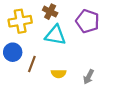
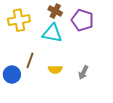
brown cross: (50, 12) -> (55, 11), moved
blue circle: (13, 52) -> (12, 75), moved

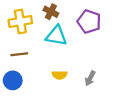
brown cross: (55, 11) -> (51, 12), moved
brown line: (30, 60) -> (19, 54), moved, turned 63

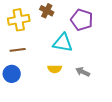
cyan triangle: (56, 36) -> (63, 43), moved
gray arrow: (90, 78) -> (83, 72), turned 88

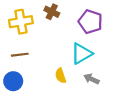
cyan triangle: (63, 43) -> (82, 54), moved, turned -40
yellow semicircle: (55, 69) -> (61, 76), turned 72

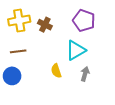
brown cross: (52, 12) -> (45, 25), moved
gray arrow: (91, 79) -> (85, 74), turned 80

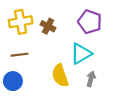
yellow semicircle: (56, 71) -> (60, 76), size x1.5

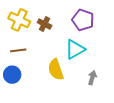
yellow cross: (21, 22) -> (19, 20), turned 35
gray arrow: (91, 79) -> (92, 78), moved

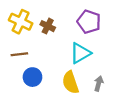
yellow semicircle: (56, 70) -> (70, 82), moved
blue circle: (12, 75) -> (32, 77), moved

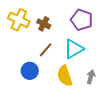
brown line: (19, 54) -> (46, 50), moved, turned -42

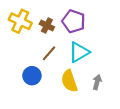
purple pentagon: (82, 20) -> (74, 21), moved

